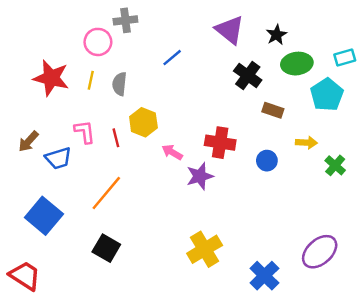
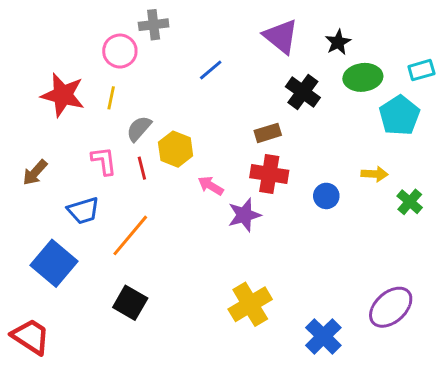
gray semicircle: (119, 84) -> (139, 129), moved, turned 35
brown rectangle: (273, 110) -> (268, 133), moved, turned -36
blue trapezoid: (58, 158) -> (83, 211), moved

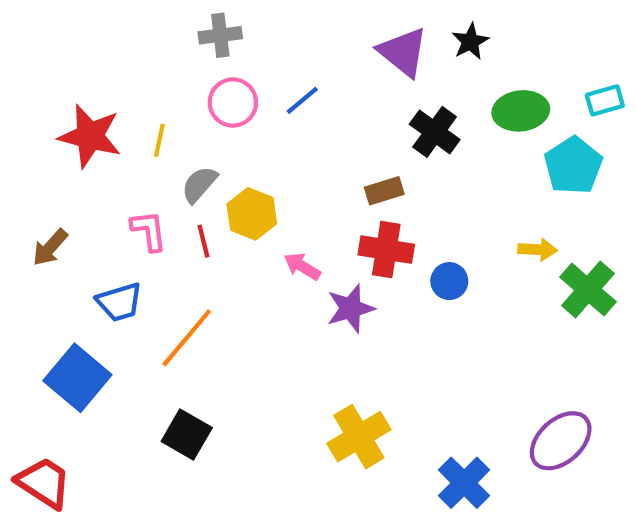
black star: (338, 42) -> (470, 42), moved
pink circle: (120, 51) -> (233, 102), moved
blue circle: (326, 196) -> (449, 281), moved
green cross: (410, 202) -> (588, 289), size x1.5

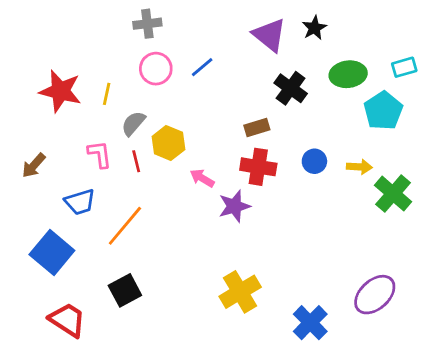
blue circle: (449, 281) -> (314, 161), moved
black square: (187, 434) -> (125, 290), turned 32
red trapezoid: (44, 483) -> (67, 320), moved

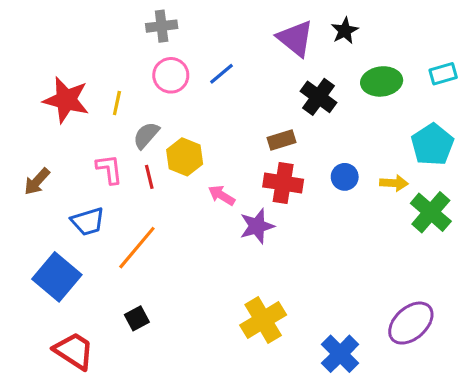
cyan pentagon: (383, 111) -> (432, 145), moved
black square: (125, 290) -> (137, 318), size x0.7

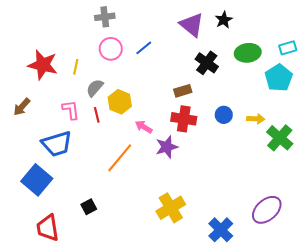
cyan pentagon: (432, 145) -> (279, 78), moved
brown arrow: (37, 181) -> (22, 107), moved
blue trapezoid: (88, 221) -> (57, 144), size x1.4
orange line: (137, 248) -> (120, 158), moved
red trapezoid: (74, 351) -> (48, 228), turned -132

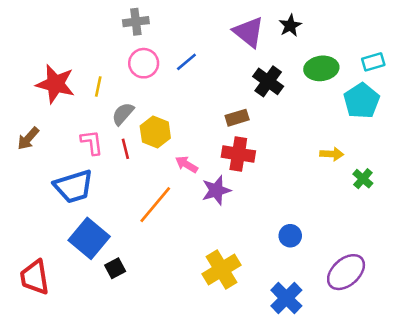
blue circle: (224, 115) -> (290, 236), moved
green cross: (280, 138) -> (363, 179), size x0.6
blue square: (37, 180) -> (89, 238), moved
red trapezoid: (48, 228) -> (35, 277), moved

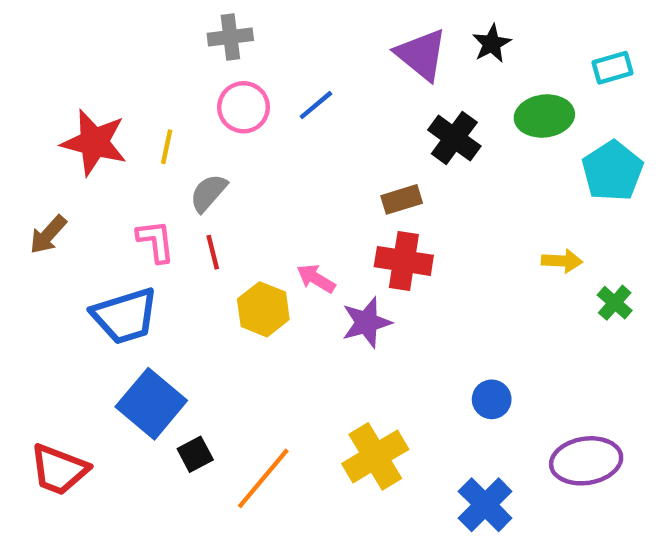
cyan rectangle: (373, 62) -> (612, 68), moved
yellow hexagon: (155, 132) -> (263, 309), moved
orange line: (155, 205) -> (263, 478), moved
purple ellipse: (346, 272) -> (586, 461), turned 33
red trapezoid: (35, 277) -> (59, 470), turned -60

